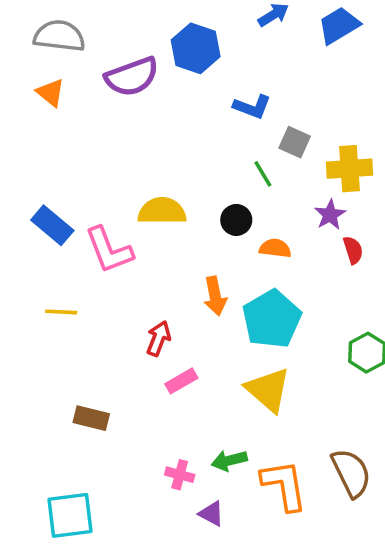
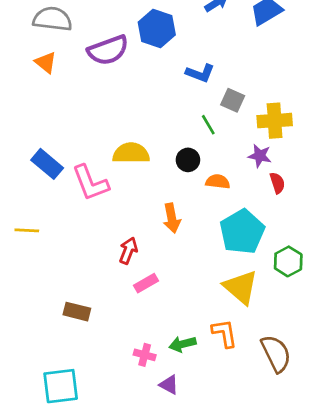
purple star: (330, 215) -> (260, 156), turned -30
yellow line: (61, 312) -> (27, 230), moved
cyan pentagon: (272, 319) -> (242, 232), moved
yellow triangle: (268, 390) -> (241, 287), moved
orange L-shape: (284, 485) -> (224, 333), moved, size x0.7

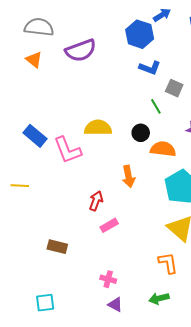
blue hexagon: (157, 29) -> (140, 34), moved
orange semicircle: (218, 182) -> (163, 149), size x1.4
green arrow: (183, 344) -> (159, 298), moved
purple triangle: (169, 385) -> (115, 305), moved
cyan square: (61, 386) -> (45, 303), size x0.7

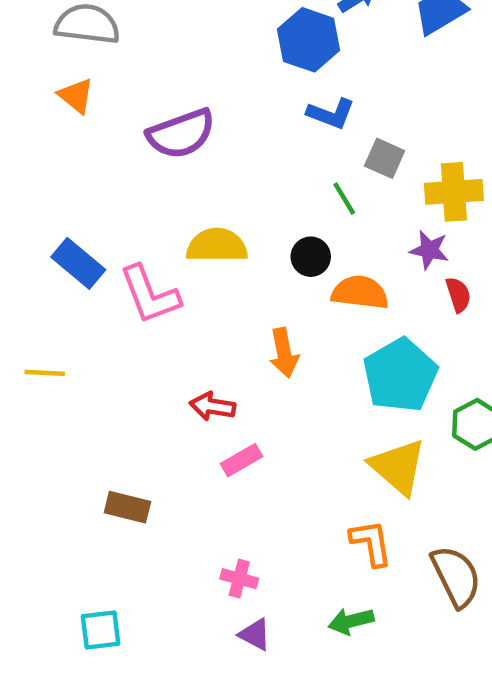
purple semicircle: (81, 50) -> (181, 134), moved
red arrow: (96, 201) -> (212, 406), turned -102

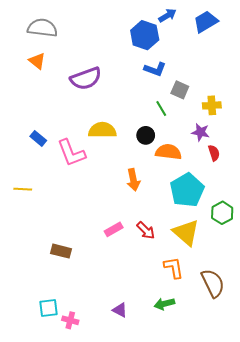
yellow cross: (454, 192) -> (212, 105), size x0.7
blue rectangle: (78, 263) -> (38, 138), size x0.7
red arrow: (212, 406) -> (146, 230), moved, turned -144
pink cross: (239, 579) -> (70, 320), moved

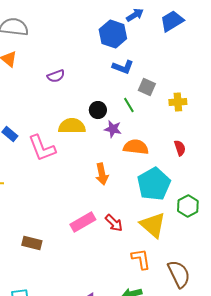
purple semicircle: (86, 79) -> (56, 76), size x0.6
purple star: (200, 132) -> (113, 129), moved
black circle: (146, 135) -> (98, 110), moved
pink rectangle: (114, 229) -> (83, 222), size x1.4

